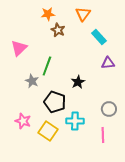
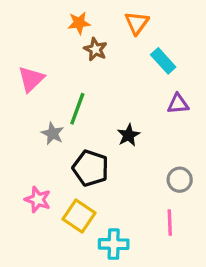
cyan cross: (75, 121) -> (114, 244), moved

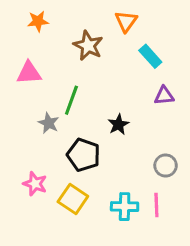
orange star: (79, 23) -> (38, 21), moved
brown star: (95, 49) -> (88, 46), size x1.4
pink triangle: (31, 79) -> (29, 73), turned 40
cyan cross: (114, 244) -> (125, 207), moved

